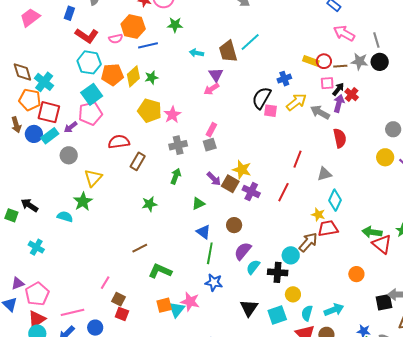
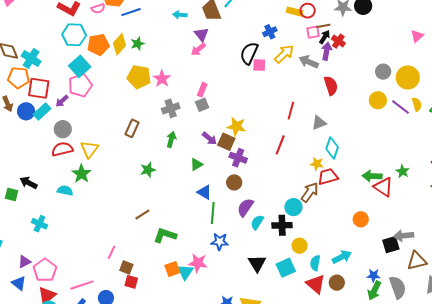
brown line: (340, 66) -> (323, 26), moved
red semicircle: (119, 142) -> (62, 149), moved
purple cross: (251, 192) -> (238, 158), moved

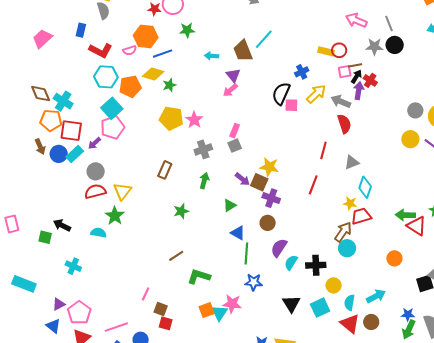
yellow diamond: (119, 44) -> (153, 74), moved, turned 65
red semicircle: (331, 86) -> (344, 124), moved
cyan circle: (293, 207) -> (347, 248), moved

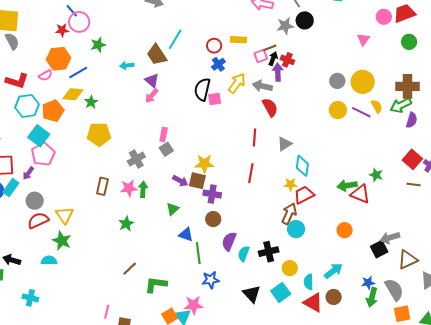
red circle: (339, 50) -> (214, 46), moved
pink star: (194, 120) -> (129, 188), moved, turned -30

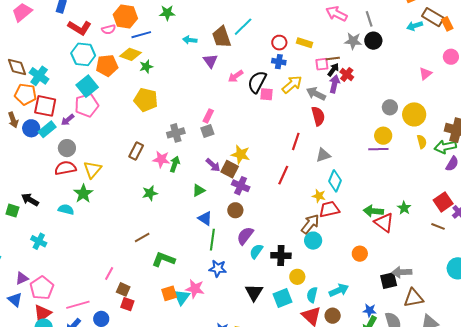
blue cross: (218, 64) -> (279, 62), turned 32
pink arrow: (152, 96) -> (236, 76), moved
purple line: (361, 112) -> (378, 149), moved, turned -42

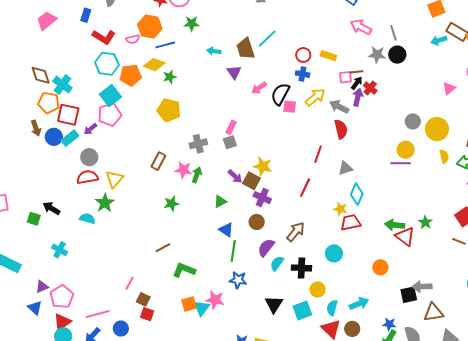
brown arrow: (310, 224) -> (296, 232), moved

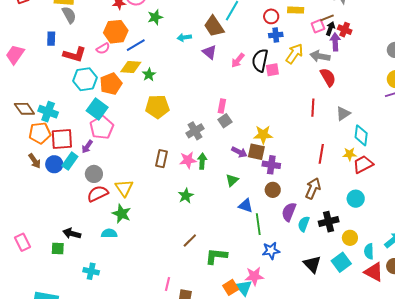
red line: (305, 188) -> (321, 154), moved

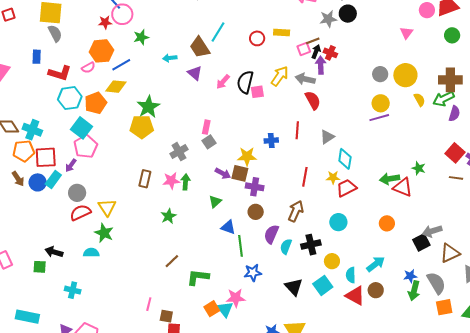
blue cross: (276, 35) -> (271, 140), moved
green star: (149, 75) -> (148, 107), moved, size x1.6

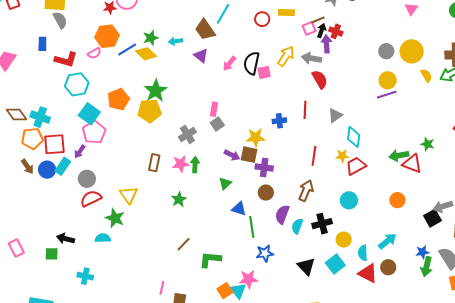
green star: (141, 37) -> (151, 38), moved
yellow diamond: (116, 87) -> (146, 54), moved, turned 40
orange pentagon: (96, 103) -> (118, 99), moved
yellow triangle: (107, 207) -> (129, 195), moved

